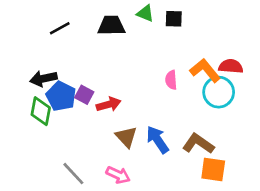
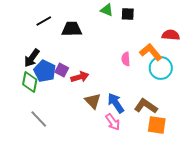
black trapezoid: (111, 26) -> (72, 29), moved
red semicircle: (231, 66) -> (171, 35), moved
black arrow: (43, 79) -> (32, 58), turned -42
gray line: (73, 174) -> (39, 119), moved
pink arrow: (118, 175) -> (113, 122), moved, turned 30

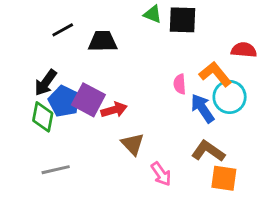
black square: (128, 14) -> (183, 20), size x1.5
purple square: (62, 70) -> (88, 100), size x1.6
blue arrow: (116, 103) -> (202, 108), moved
gray line: (39, 119) -> (56, 170), turned -60

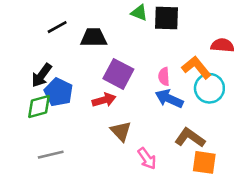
purple square: (88, 100) -> (118, 74), moved
blue arrow: (202, 108) -> (169, 99), moved, turned -32
green diamond: (43, 117) -> (39, 106), turned 64

